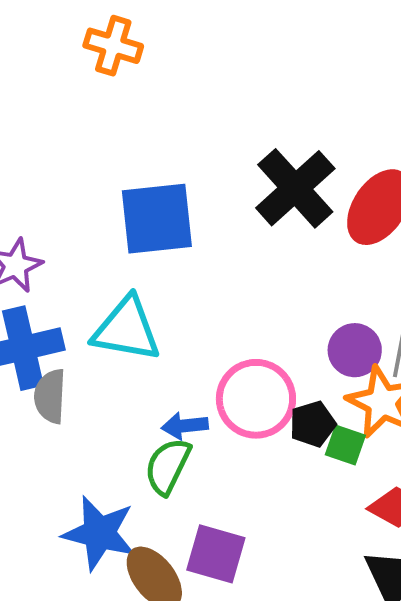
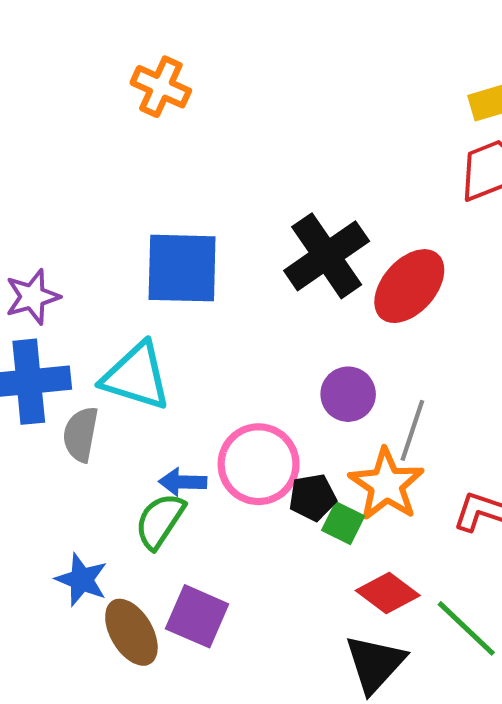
purple circle: (355, 350) -> (348, 394), moved
gray semicircle: (50, 396) -> (81, 434), moved
blue star: (99, 533) -> (82, 580), size x0.7

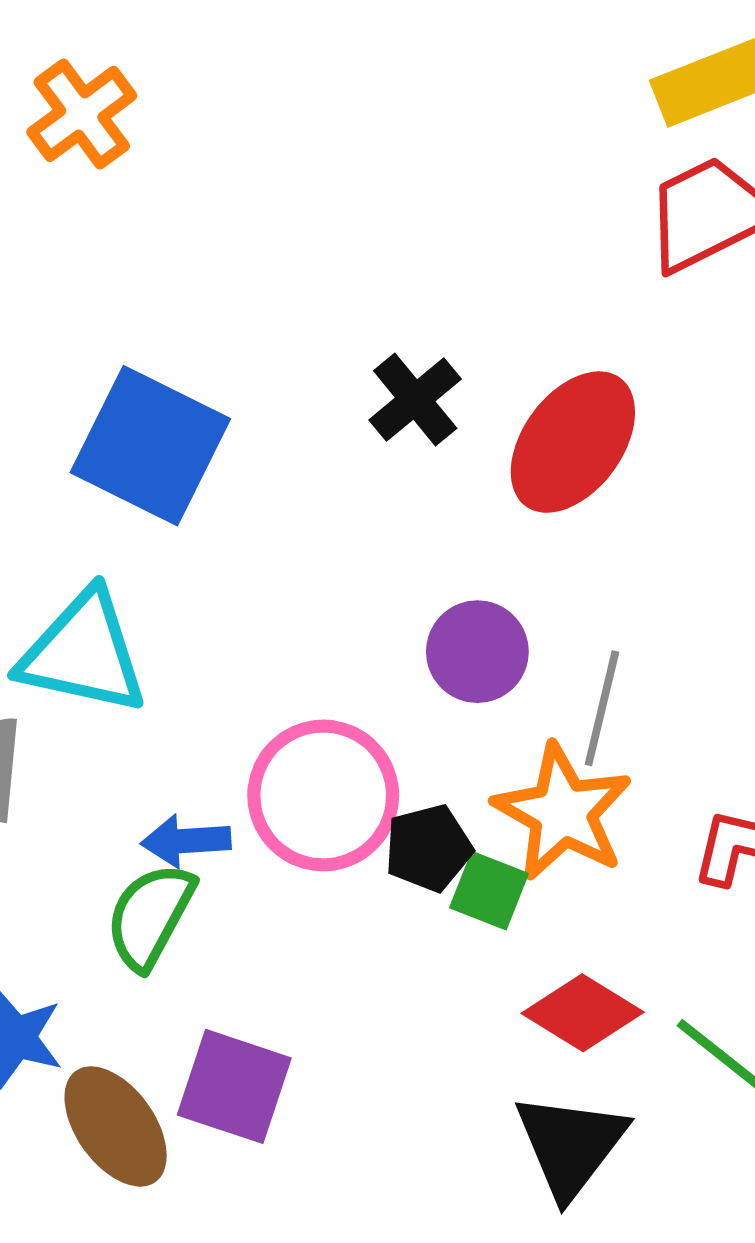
orange cross: (161, 87) -> (82, 114), turned 34
black cross: (327, 256) -> (415, 399), size x0.6
blue square: (182, 268) -> (150, 446), turned 30

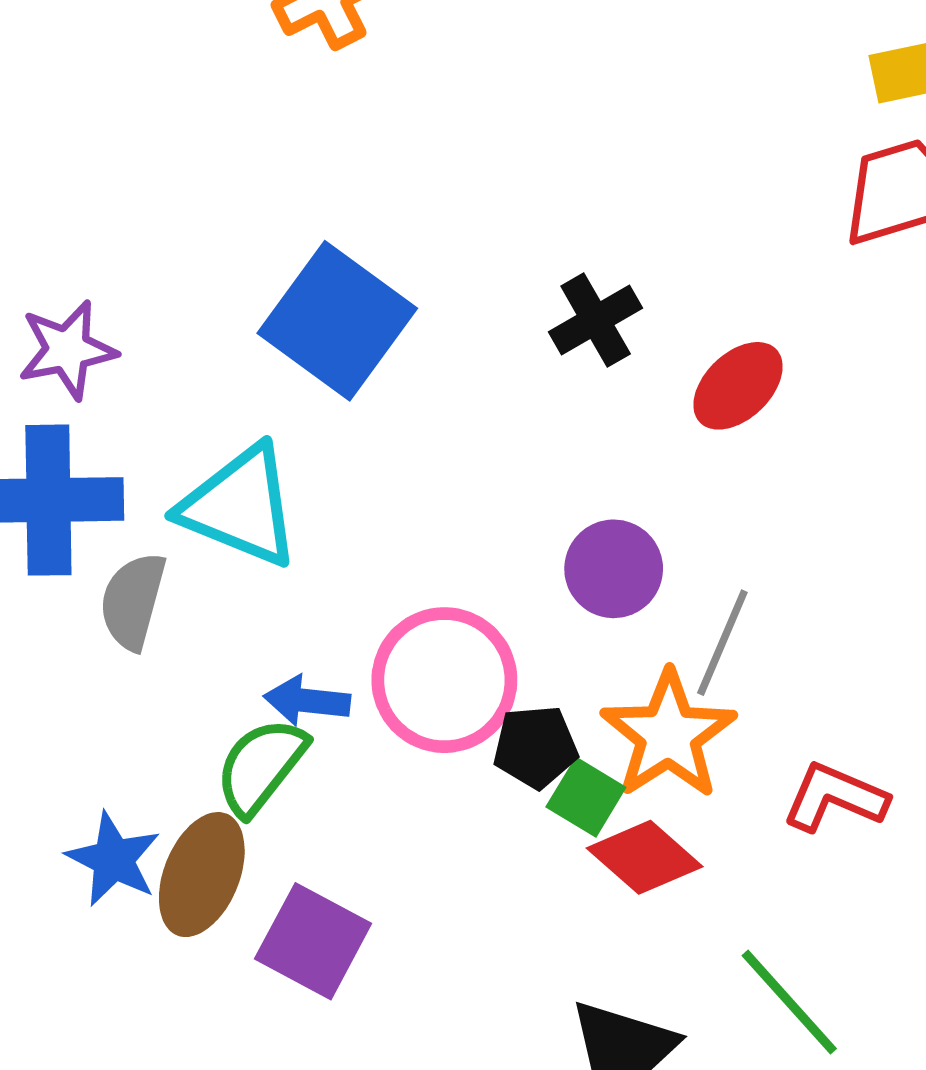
red ellipse: (573, 442) -> (738, 386), size x0.7
red diamond: (583, 1013) -> (645, 857), moved
brown ellipse: (116, 1126) -> (202, 875), moved, turned 48

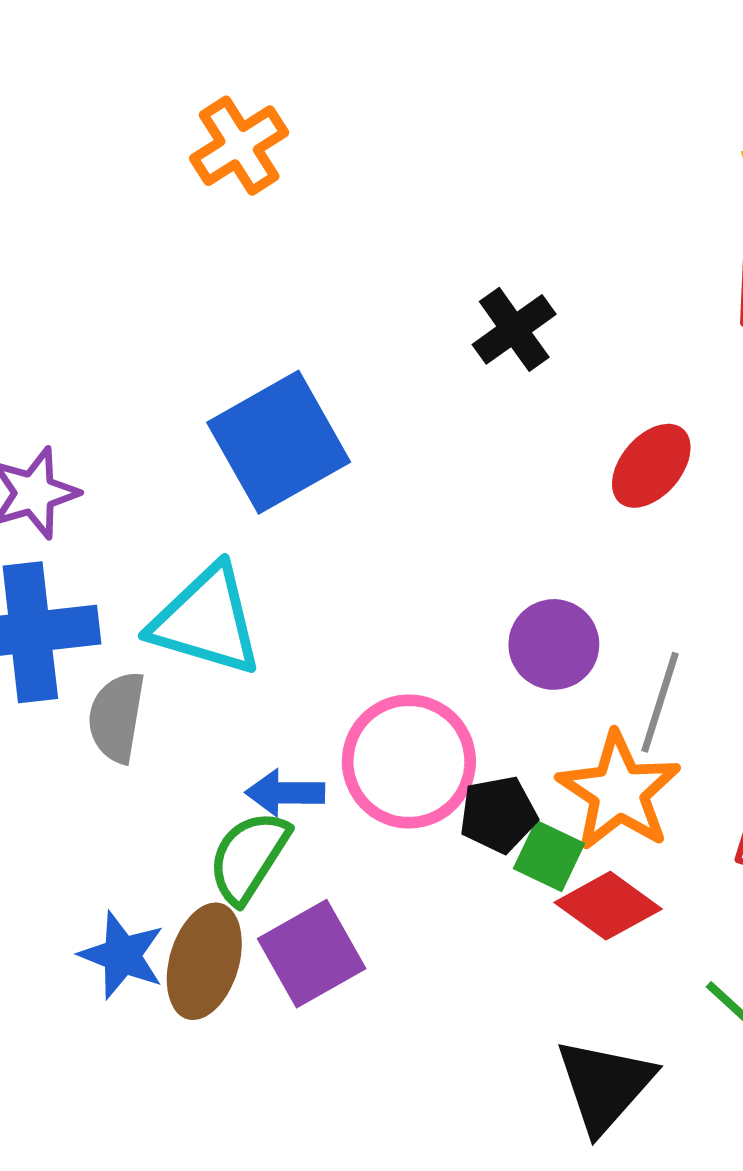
black cross: (596, 320) -> (514, 329), moved
blue square: (337, 321) -> (279, 442), turned 30
purple square: (313, 941) -> (312, 954), moved, turned 38

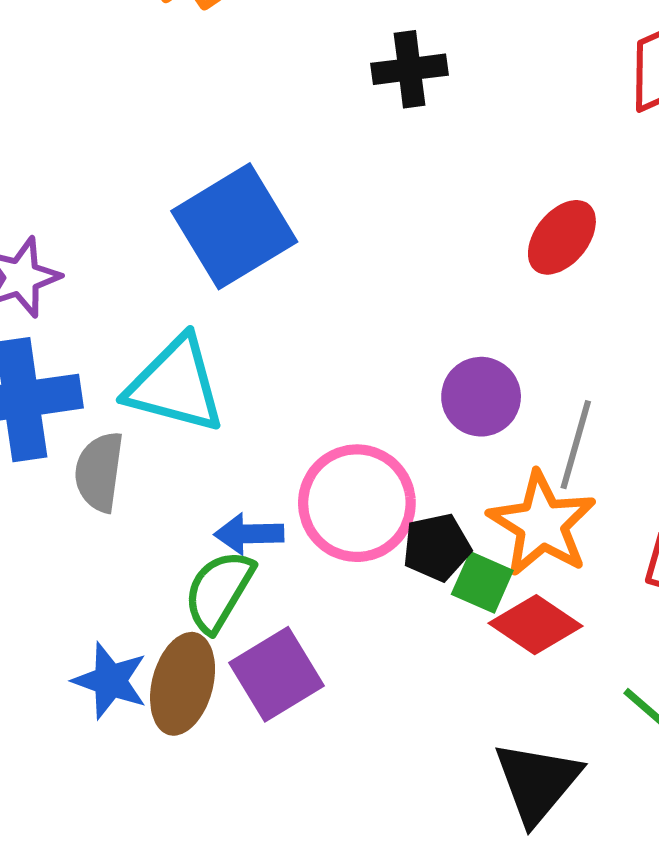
black cross: (514, 329) -> (409, 69), moved, turned 30

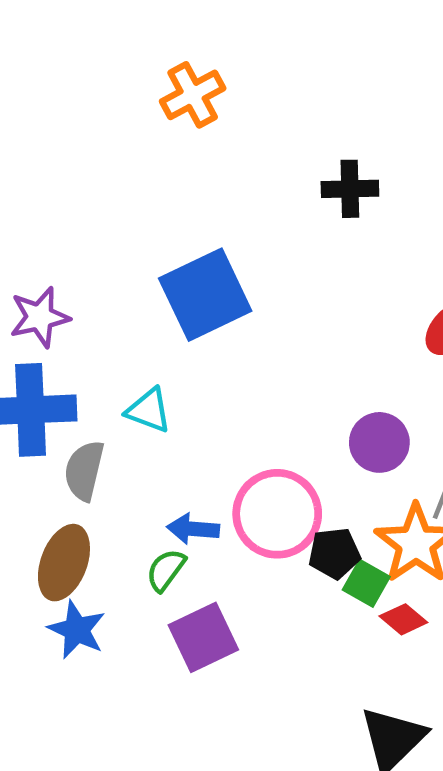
cyan triangle: (175, 385) -> (149, 410), size x0.6
green semicircle: (219, 591) -> (166, 570), size x0.7
red diamond: (535, 625) -> (403, 619), size x0.7
brown ellipse: (183, 684) -> (64, 563), moved

